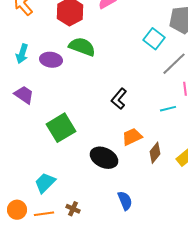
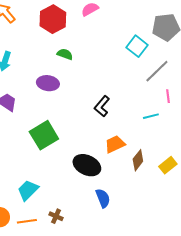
green semicircle: (82, 47) -> (65, 54), size x0.6
purple ellipse: (51, 60) -> (48, 83), moved
blue semicircle: (125, 201) -> (103, 198), moved

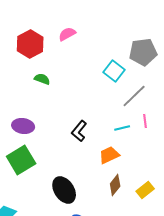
purple ellipse: (48, 83) -> (23, 126), moved
cyan line: (151, 116) -> (122, 128), moved
orange trapezoid: (115, 144) -> (109, 155), moved
black ellipse: (87, 165) -> (64, 190), turned 32

